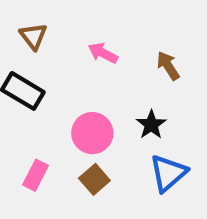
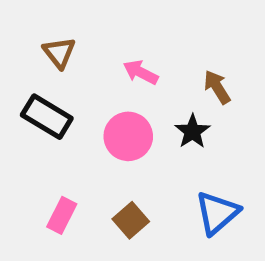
black star: (151, 125) -> (192, 131), moved
pink circle: (92, 133) -> (128, 136), moved

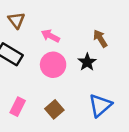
pink arrow: (141, 72) -> (50, 36), moved

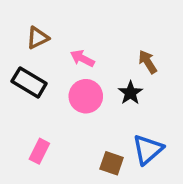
brown triangle: (16, 20) -> (38, 38), turned 42
brown square: (54, 109) -> (112, 163), moved, turned -30

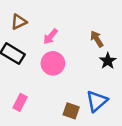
pink arrow: (82, 58) -> (50, 37), turned -77
black star: (130, 93) -> (108, 61), moved

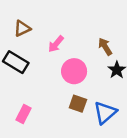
pink circle: (53, 63) -> (74, 71), moved
brown square: (71, 111) -> (78, 104), moved

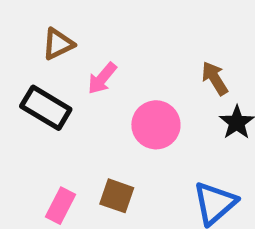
pink arrow: (56, 44) -> (102, 78), moved
brown square: (78, 104) -> (117, 196), moved

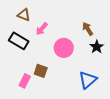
brown triangle: (58, 44) -> (24, 15), turned 48
brown square: (117, 196) -> (41, 71), moved

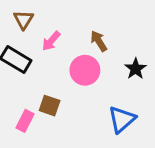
brown triangle: (24, 15) -> (23, 20), turned 40
brown arrow: (88, 29) -> (99, 41), moved

